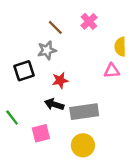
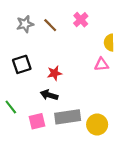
gray star: (47, 50) -> (25, 24), moved
gray rectangle: (84, 112) -> (68, 117), moved
yellow circle: (83, 145) -> (97, 125), moved

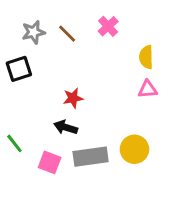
black square: (22, 64) -> (19, 69), moved
pink triangle: (101, 64) -> (148, 89), moved
pink square: (37, 121) -> (50, 162), turned 35
yellow circle: (97, 125) -> (134, 149), moved

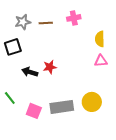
pink cross: (108, 26) -> (74, 18), turned 32
brown line: (67, 34) -> (46, 23), turned -48
black arrow: (66, 127) -> (30, 72), moved

